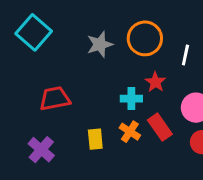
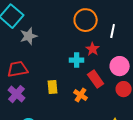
gray star: (100, 44) -> (29, 36), moved
red trapezoid: (55, 99) -> (18, 69), moved
orange cross: (130, 132) -> (81, 95), moved

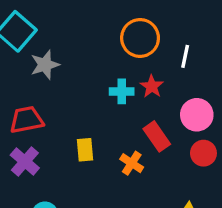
cyan cross: (77, 60) -> (122, 91), moved

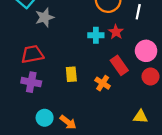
purple cross: (25, 162) -> (31, 82), turned -30

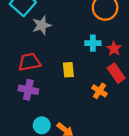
red star: (116, 32) -> (114, 49), moved
yellow rectangle: (71, 74) -> (68, 70), moved

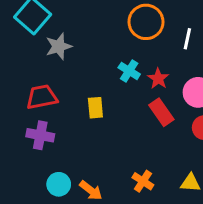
cyan cross: (93, 43) -> (129, 71), turned 32
orange cross: (99, 91) -> (143, 181), moved

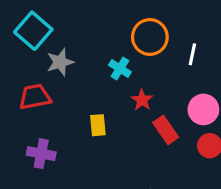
cyan cross: (129, 71) -> (120, 68), moved
red star: (158, 79) -> (142, 100), moved
red trapezoid: (42, 97) -> (35, 97), moved

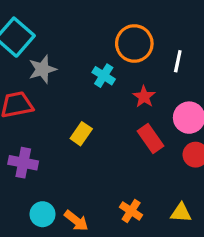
red star: (142, 100) -> (144, 97), moved
yellow rectangle: (98, 125) -> (81, 134), turned 40

